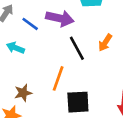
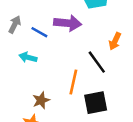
black line: (77, 48) -> (97, 62), moved

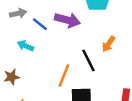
gray arrow: (15, 25) -> (18, 13), turned 42
brown star: (41, 100) -> (12, 77), moved

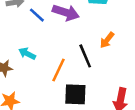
cyan arrow: (25, 46) -> (27, 54), moved

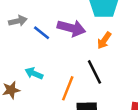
orange arrow: (107, 40) -> (104, 40), moved

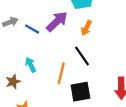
purple arrow: (71, 28) -> (57, 21), turned -50
cyan arrow: (34, 73) -> (31, 65), turned 48

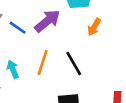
orange arrow: (86, 28) -> (94, 27), moved
orange line: (61, 73) -> (43, 62), moved

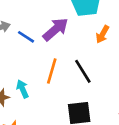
cyan arrow: (13, 69) -> (22, 89), moved

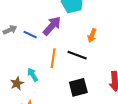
orange arrow: (102, 34) -> (92, 35), moved
black line: (83, 71) -> (77, 55), turned -30

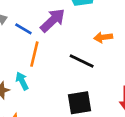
orange arrow: (92, 35) -> (103, 37), turned 56
orange line: (53, 58) -> (34, 54), moved

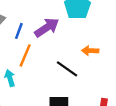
blue line: (23, 29) -> (19, 31), turned 70

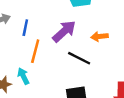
purple arrow: (47, 28) -> (64, 31), moved

